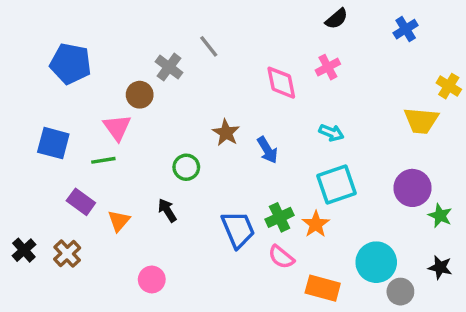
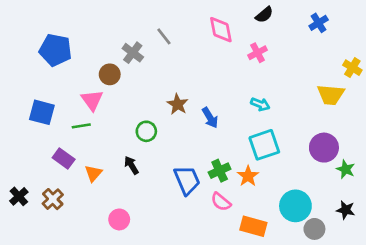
pink diamond: (281, 83) -> (221, 30), moved

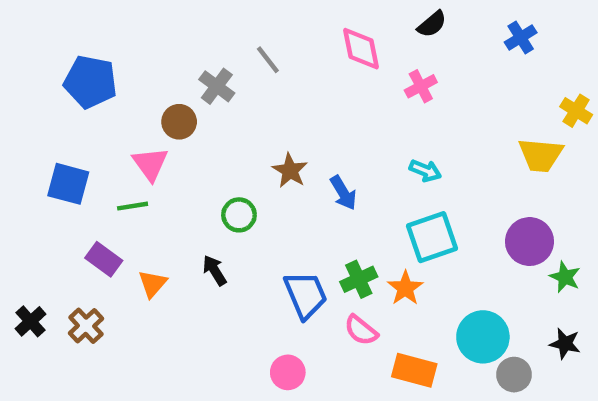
pink circle: (119, 219) -> (288, 372), moved

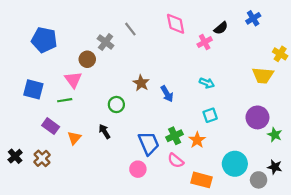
black semicircle: (432, 24) -> (221, 28), moved
cyan square: (432, 237) -> (210, 115), size x0.6
pink circle: (288, 372) -> (138, 169), moved
gray circle: (514, 375) -> (259, 180), moved

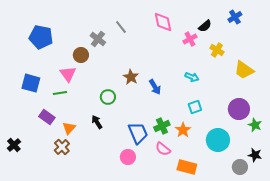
yellow cross: (280, 54) -> (217, 50), moved
yellow trapezoid: (263, 75) -> (244, 70), turned 30
brown cross: (42, 158) -> (62, 147), moved
cyan circle: (235, 164) -> (218, 140), moved

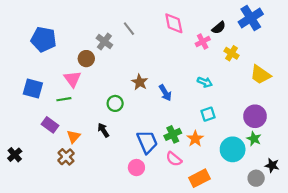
blue cross: (235, 17) -> (251, 18), size x1.6
green star: (255, 125) -> (254, 139), moved
orange rectangle: (187, 167) -> (199, 178), turned -42

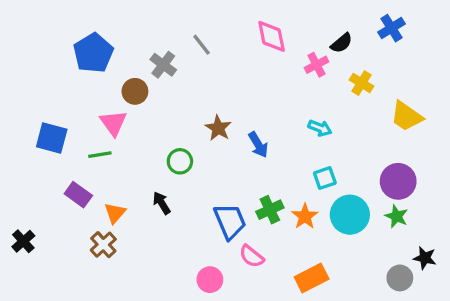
blue cross: (251, 18) -> (392, 28), size x0.7
blue pentagon: (44, 39) -> (93, 53), moved, turned 30
cyan circle: (233, 149) -> (350, 215), moved
pink semicircle: (174, 159) -> (252, 256), moved
pink circle: (136, 168) -> (210, 280), moved

